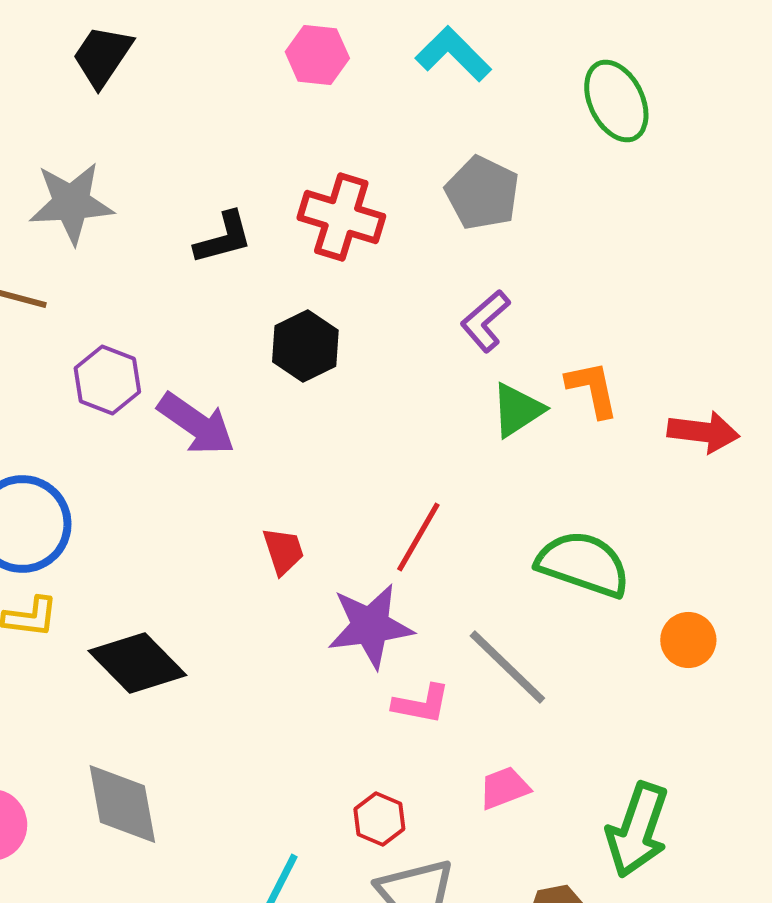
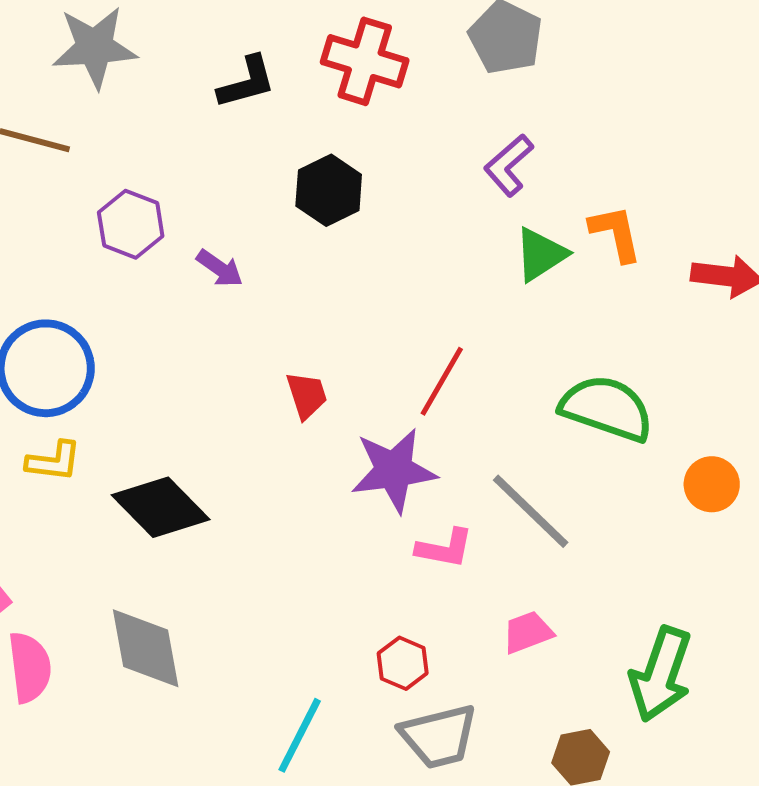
purple arrow: (196, 424) -> (220, 268), size x0.6

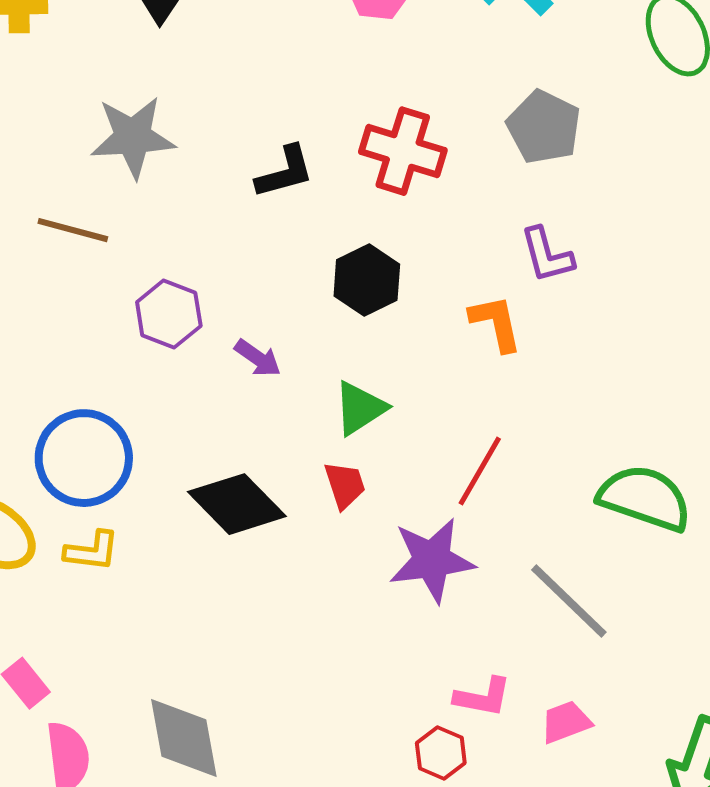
purple L-shape: (509, 165) -> (547, 255), turned -64
orange L-shape: (616, 233) -> (496, 323), moved
green triangle: (541, 254) -> (360, 408), moved
black diamond: (161, 507) -> (237, 504), moved
pink L-shape: (445, 548) -> (483, 697), moved

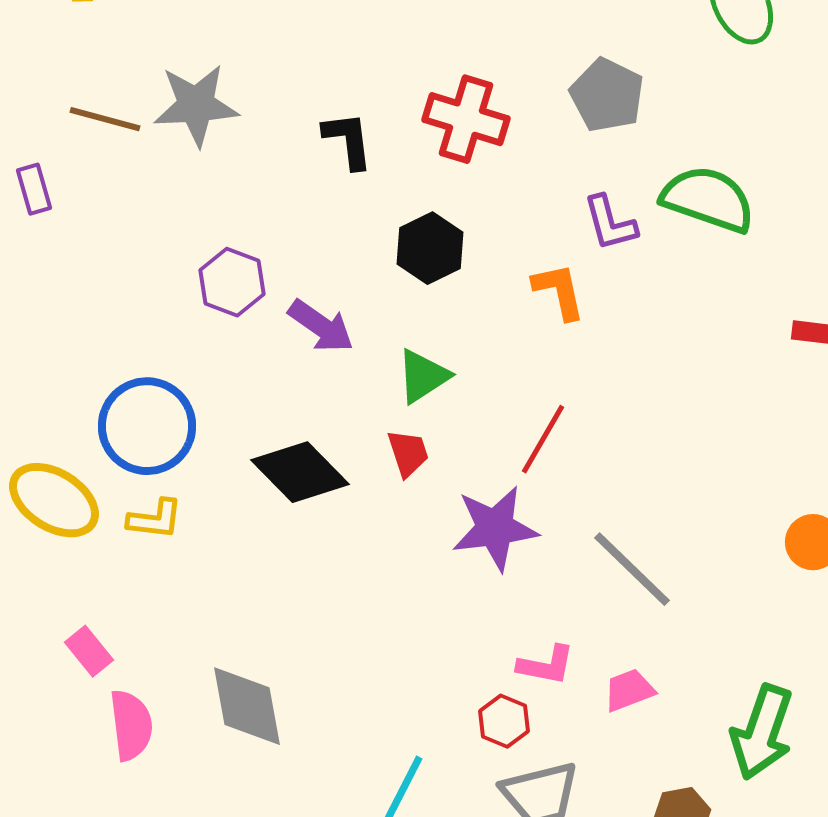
black L-shape: (285, 172) -> (348, 140), turned -82
brown line: (73, 230) -> (105, 119), moved
purple arrow: (258, 358) -> (321, 326), size x1.4
green semicircle: (645, 498) -> (708, 199), moved

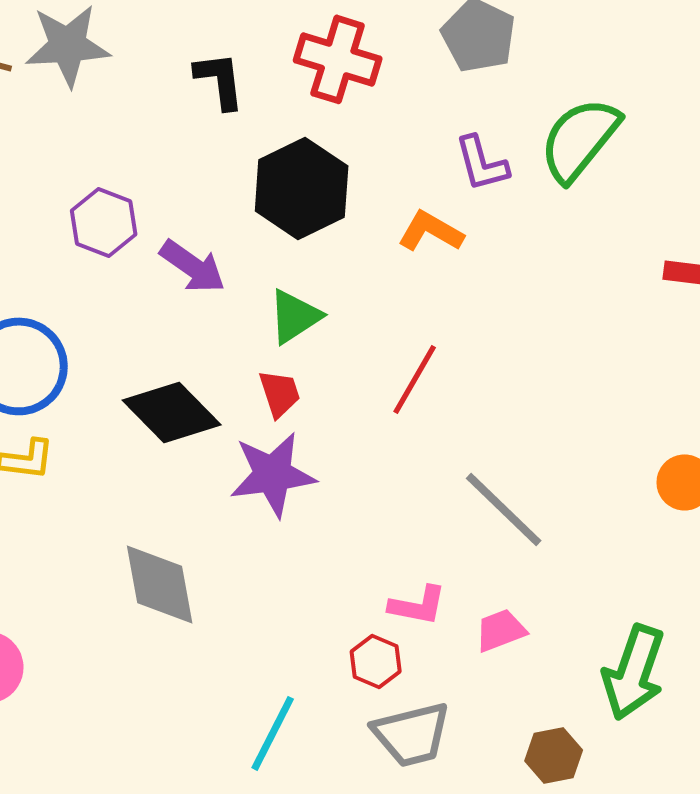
green semicircle: (708, 199) -> (580, 139), turned -70
black hexagon: (430, 248) -> (302, 188), size x1.4
orange L-shape: (559, 291) -> (431, 231), turned -48
purple star: (495, 528) -> (273, 474), moved
gray diamond: (247, 706) -> (160, 584), moved

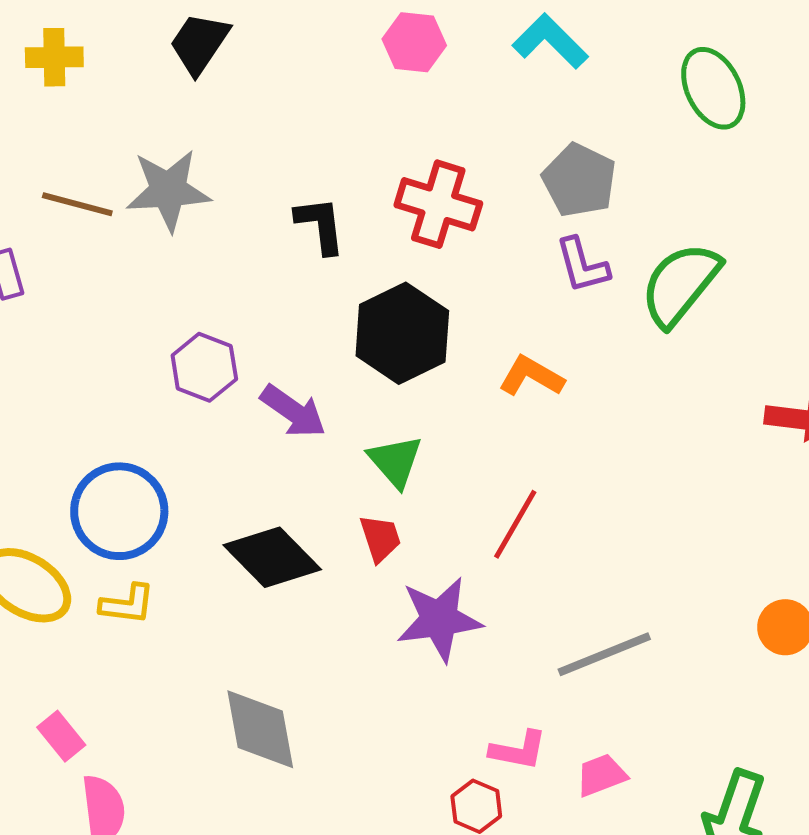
purple L-shape: (482, 163) -> (582, 265), moved
green triangle: (295, 316) -> (395, 461), turned -38
purple star: (273, 474) -> (439, 619), moved
gray line: (504, 509) -> (604, 654), turned -66

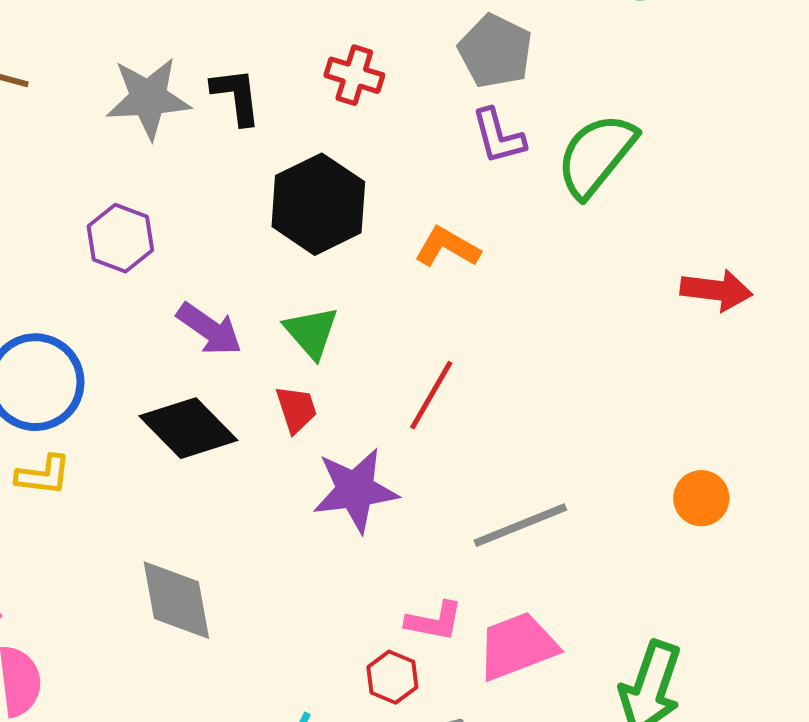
gray star: (168, 190) -> (148, 98), moved
red cross: (438, 204) -> (354, 75), size x0.7
purple arrow: (293, 411) -> (209, 329), moved
pink trapezoid: (601, 775) -> (517, 646), size x1.6

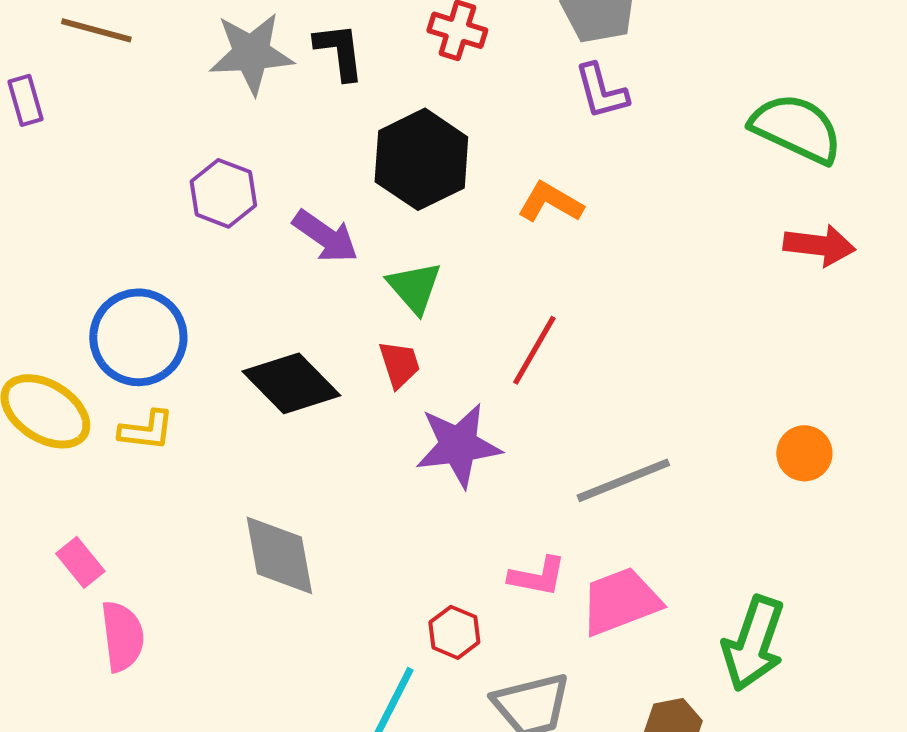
green semicircle: (596, 155) -> (796, 128), moved, turned 76
purple arrow: (209, 329) -> (325, 236), moved
red hexagon: (392, 677) -> (454, 632), moved

